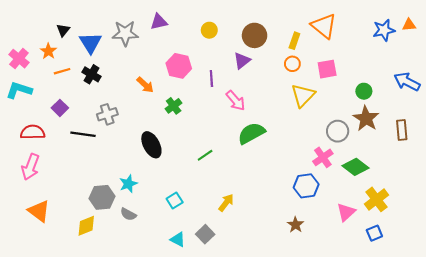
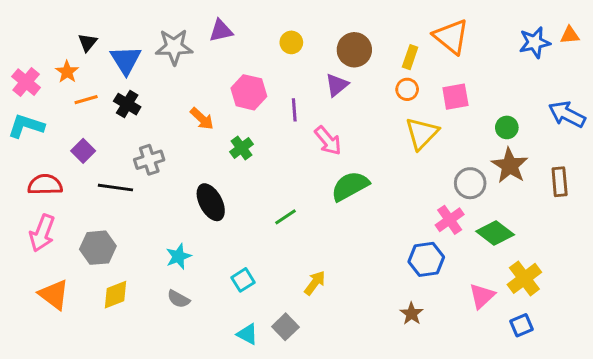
gray hexagon: (102, 197) -> (98, 248), moved
yellow diamond: (86, 226) -> (115, 295), moved

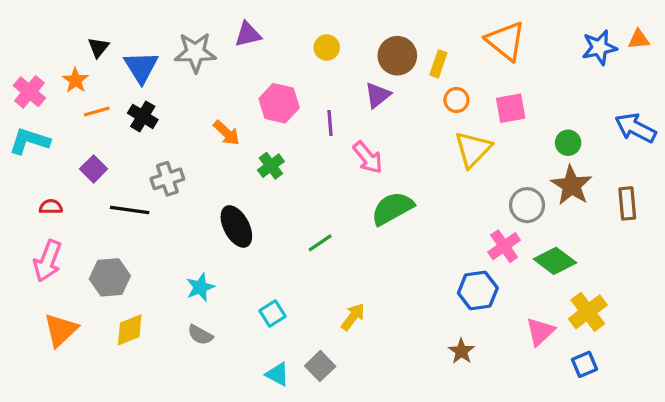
yellow rectangle: (410, 57) -> (438, 64), moved
red semicircle: (45, 185) -> (51, 207), size x0.6
orange triangle: (54, 295) -> (61, 330), turned 40

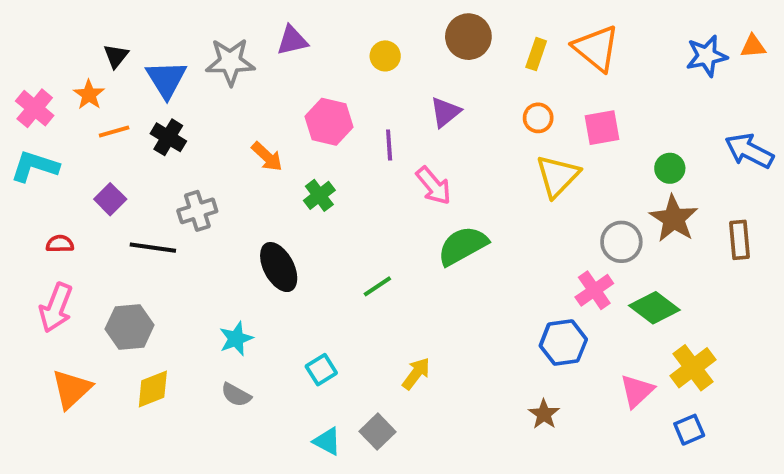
brown circle: (397, 56) -> (468, 37), moved
yellow rectangle: (438, 64) -> (536, 54), moved

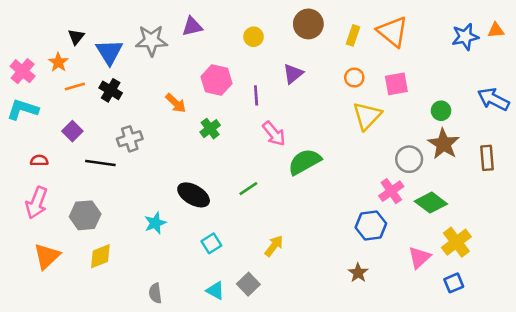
pink arrow: (434, 186) -> (274, 134), moved
black ellipse: (279, 267) -> (194, 195), moved, turned -32
gray semicircle: (236, 395) -> (155, 293), moved, turned 54

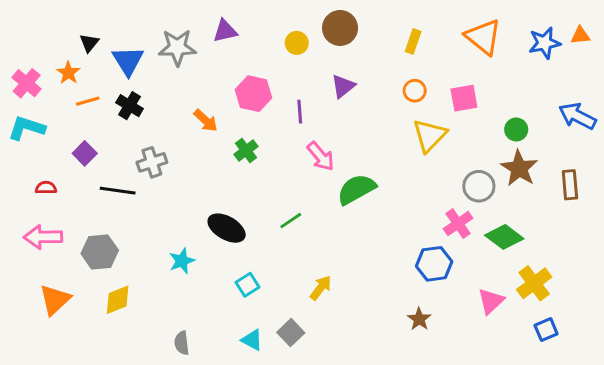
brown circle: (308, 24) -> (340, 28), moved
orange triangle: (393, 32) -> (483, 37), moved
pink arrow: (37, 203) -> (43, 237), turned 68
blue square: (454, 283) -> (546, 330), moved

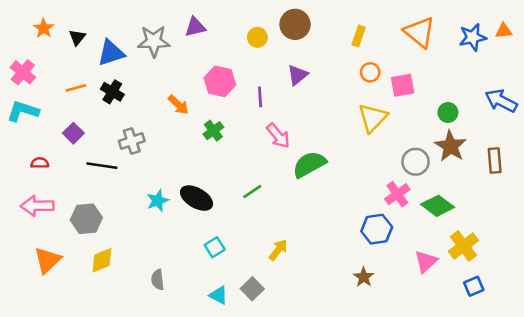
blue triangle: (128, 61) -> (111, 53), turned 44
orange star: (68, 73) -> (44, 28), moved
orange circle: (415, 91) -> (370, 72), moved
cyan star: (182, 261) -> (158, 201), moved
gray semicircle: (182, 343) -> (158, 280), moved

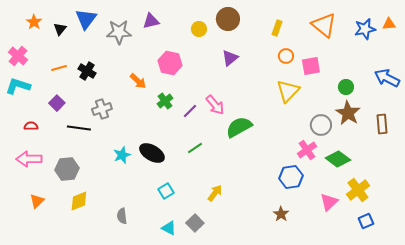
blue triangle: (111, 53) -> (86, 19), moved, turned -35
purple line: (260, 97) -> (190, 111), moved, turned 49
orange triangle: (47, 260) -> (37, 201), size x0.7

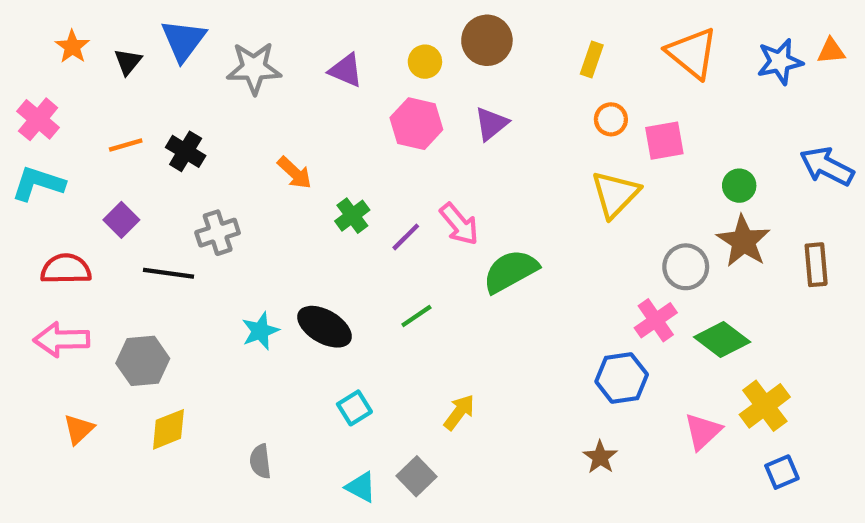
purple triangle: (151, 21) -> (346, 70), moved, turned 36
pink hexagon: (170, 63) -> (416, 124), moved
red semicircle: (31, 126) -> (66, 269), size x1.6

